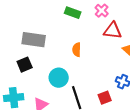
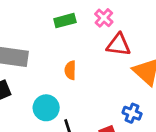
green rectangle: (73, 13) -> (65, 21), turned -35

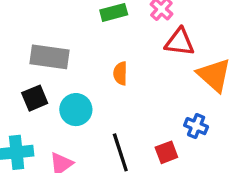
cyan circle: (46, 108) -> (76, 110), moved

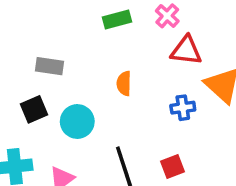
gray rectangle: (50, 57) -> (50, 66), size x0.7
blue cross: (196, 126) -> (183, 108), moved, turned -30

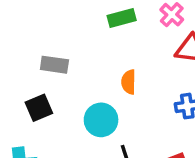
cyan circle: (77, 122) -> (101, 120), moved

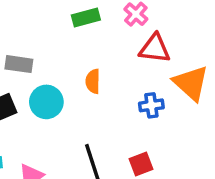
cyan circle: (101, 120) -> (46, 102), moved

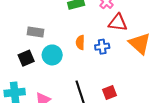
blue cross: (151, 105) -> (102, 47), moved

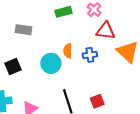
gray rectangle: (35, 32) -> (24, 30), moved
cyan circle: (52, 55) -> (51, 63), moved

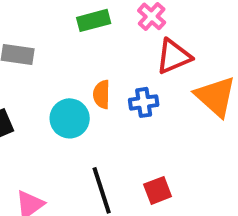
red triangle: (106, 31) -> (174, 56), turned -30

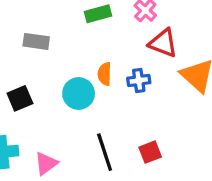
red triangle: (174, 56) -> (163, 43), turned 44

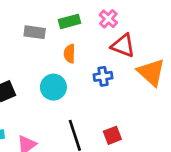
gray rectangle: (36, 41) -> (35, 32), moved
orange semicircle: (105, 74) -> (69, 54), moved

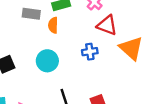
orange semicircle: (69, 54) -> (53, 25), moved

